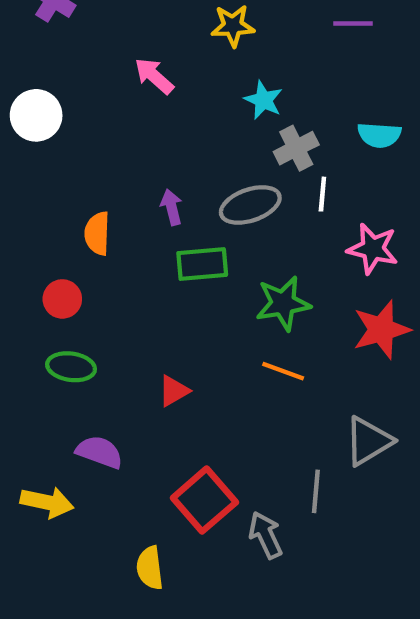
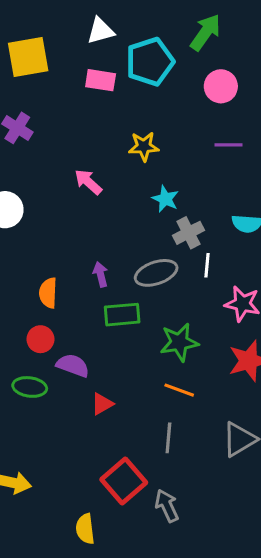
red circle: (62, 299) -> (40, 339), moved
purple semicircle: (99, 452) -> (73, 365), moved
gray line: (316, 491) -> (168, 438), moved

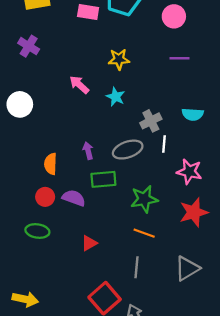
cyan star: (165, 199) -> (116, 97), moved
purple semicircle: (73, 365) -> (74, 198), moved

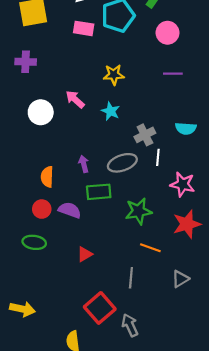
purple cross: (29, 46) -> (26, 62), turned -30
white circle: (20, 104) -> (41, 112), moved
orange line: (144, 233) -> (150, 248), moved
gray triangle: (187, 268) -> (180, 279), size x0.7

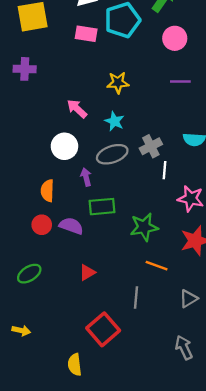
white circle: (41, 112) -> (64, 146), moved
gray ellipse: (122, 163) -> (112, 154), moved
green ellipse: (34, 242) -> (29, 274), moved, turned -40
yellow arrow: (22, 309) -> (21, 330), size x0.7
gray arrow: (130, 325) -> (184, 348), moved

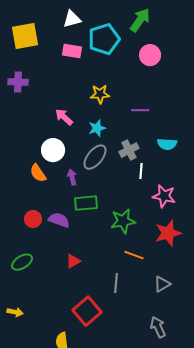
purple line: (180, 81) -> (140, 110), moved
cyan star: (114, 121) -> (97, 128), turned 30
gray ellipse: (112, 154) -> (95, 157), turned -32
orange semicircle: (47, 191) -> (38, 173), moved, turned -36

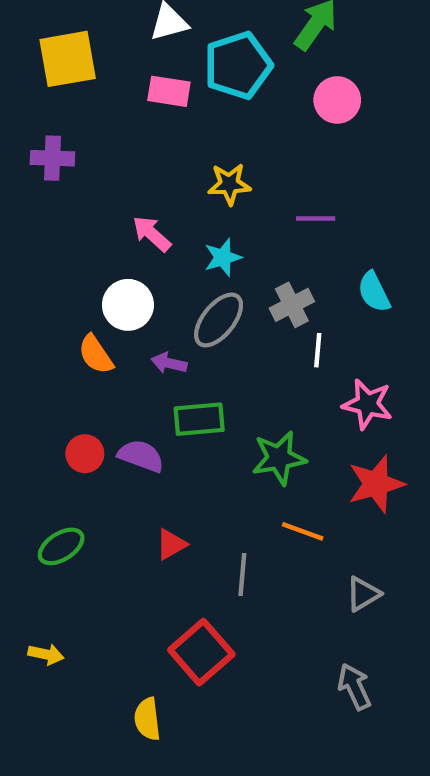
cyan semicircle: (167, 144) -> (374, 292), turned 60
purple arrow: (72, 177) -> (169, 363), turned -63
gray line: (116, 283) -> (242, 574), moved

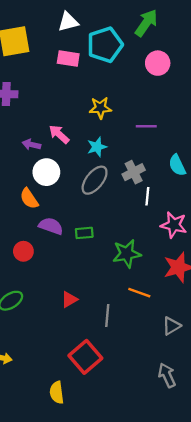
purple arrow: (169, 363) -> (31, 145), moved
green rectangle: (199, 419) -> (84, 233), size x0.7
purple semicircle: (141, 456) -> (51, 226), moved

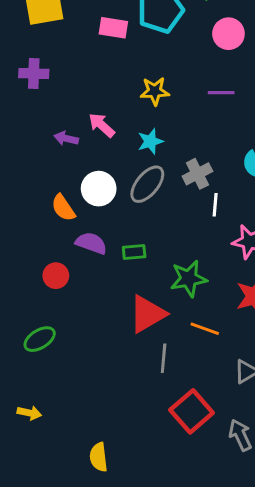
purple line: (146, 126) -> (221, 93), moved
white circle: (46, 172) -> (99, 189), moved
red triangle: (69, 299) -> (147, 314), moved, size x1.8
red square: (85, 357) -> (192, 411), moved

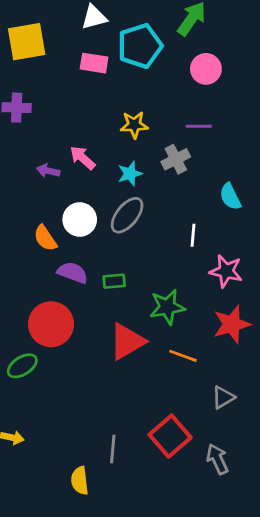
gray cross: (197, 174) -> (176, 159), moved
red circle: (56, 276) -> (51, 324), moved, size x1.8
gray line: (164, 358) -> (113, 449), moved

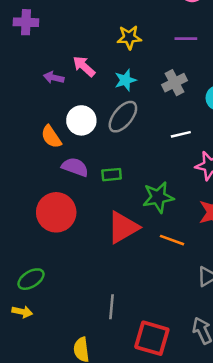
gray cross: (176, 159) -> (175, 83), moved
white line: (193, 235) -> (181, 134), turned 72
green ellipse: (22, 366) -> (31, 279), moved
red square: (170, 436) -> (152, 338), moved, turned -33
gray line: (113, 449) -> (112, 307), moved

